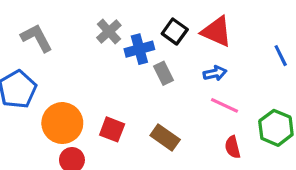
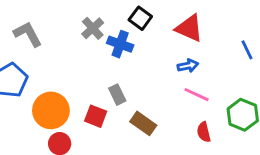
black square: (175, 31) -> (140, 18), moved
blue cross: (139, 49) -> (120, 44), turned 35
gray rectangle: (163, 73) -> (117, 95), moved

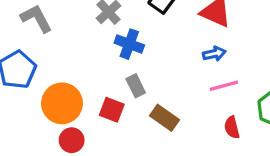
blue cross: (120, 44) -> (129, 44), moved
pink line: (197, 95) -> (224, 86), turned -40

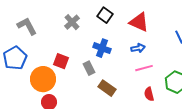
blue cross: (129, 44) -> (102, 48), moved
red square: (112, 110) -> (61, 61), moved

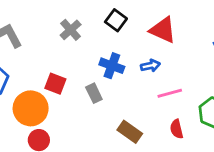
blue arrow: (138, 48) -> (150, 66), moved
brown rectangle: (107, 88) -> (130, 132), moved

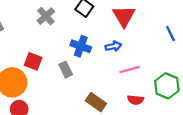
red triangle: (163, 30) -> (124, 16), turned 35
red semicircle: (177, 129) -> (135, 100), turned -70

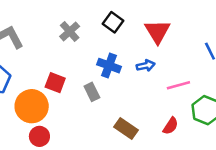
pink line: (130, 70) -> (178, 85), moved
red semicircle: (135, 100) -> (171, 126), turned -63

